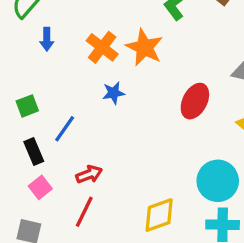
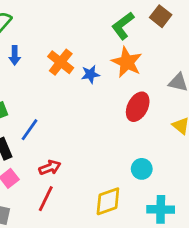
orange star: (144, 47) -> (127, 62), moved
blue star: (114, 93) -> (90, 74), moved
cyan circle: (218, 181) -> (142, 169), moved, size x0.6

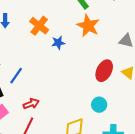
blue star: (90, 74) -> (58, 43), moved
red ellipse: (138, 107) -> (104, 71), moved

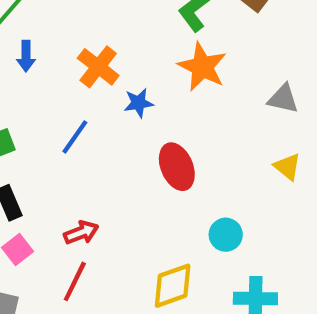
red ellipse: (104, 71) -> (177, 167), moved, turned -50
blue line: (16, 76) -> (75, 137), moved

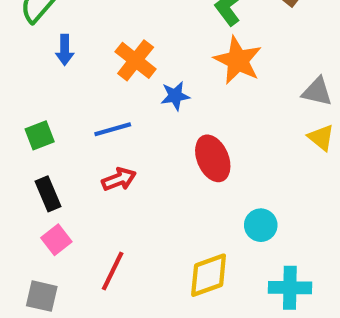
blue line: (75, 137) -> (113, 129), turned 39
yellow triangle: (287, 167) -> (321, 138), moved
red arrow: (81, 233) -> (119, 179), moved

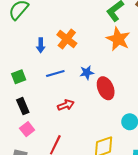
blue arrow: (65, 50) -> (41, 45), moved
blue star: (175, 96) -> (87, 73), moved
red arrow: (119, 179) -> (66, 105), moved

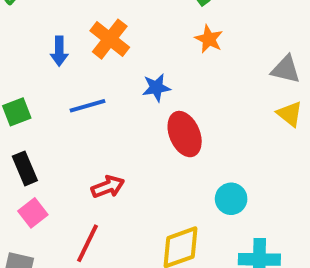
orange star: (118, 39) -> (209, 39), size x0.6
blue star: (87, 73) -> (156, 88), moved
red arrow: (66, 105) -> (108, 187), moved

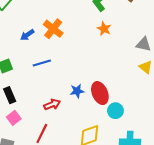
blue arrow: (59, 51) -> (27, 35), turned 56
blue star: (156, 88) -> (77, 91), moved
red ellipse: (185, 134) -> (100, 93), moved

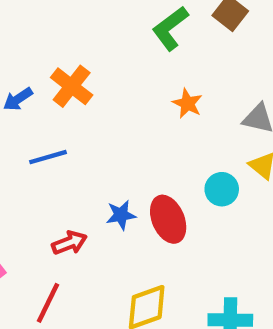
orange star: (104, 29) -> (187, 103), moved
cyan circle: (115, 111) -> (222, 189), moved

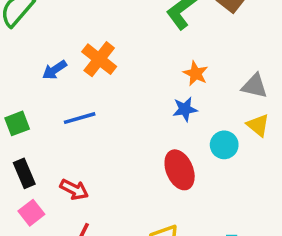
blue star: (121, 215) -> (185, 109), moved
red arrow: (69, 243) -> (74, 189), moved, turned 48

